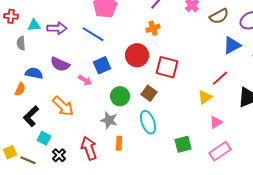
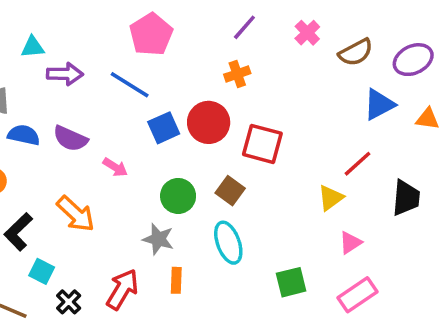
cyan triangle: (34, 25) -> (33, 47), moved
blue square: (102, 65) -> (164, 128), moved
blue semicircle: (34, 73) -> (24, 135), moved
red arrow: (89, 148) -> (122, 289), turned 50

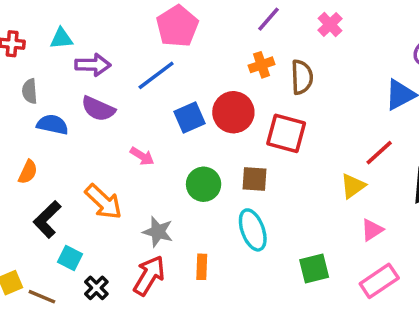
brown semicircle: (356, 52) -> (302, 77), moved, turned -64
blue line: (130, 85) -> (156, 75), turned -69
purple semicircle: (70, 139) -> (98, 109), moved
brown square: (230, 191) -> (254, 179), turned -32
gray star: (158, 239) -> (158, 232), moved

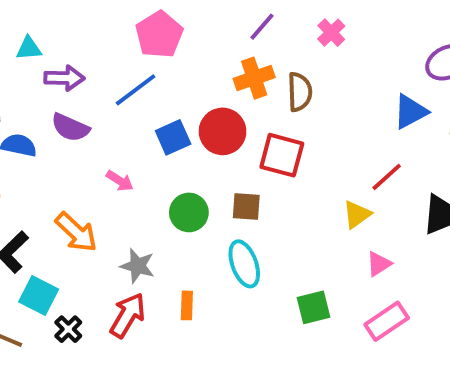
orange cross: (261, 65) -> (254, 78), size x1.4
cyan square: (70, 258) -> (39, 296), size x1.4

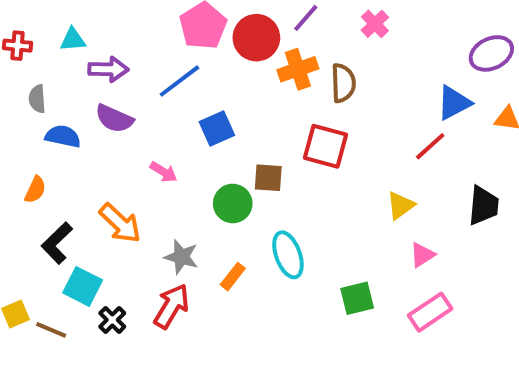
red circle: (223, 131) -> (256, 38), moved
red line: (387, 177) -> (430, 146), moved
brown square: (246, 207) -> (268, 178), moved
orange rectangle: (187, 305) -> (233, 277), moved, turned 36

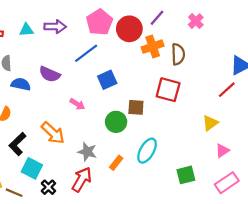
purple arrow: (108, 69) -> (55, 27), moved
cyan ellipse: (288, 255) -> (147, 151), turned 50

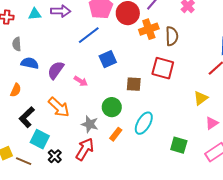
purple semicircle: (50, 74) -> (56, 70), moved, turned 102
green circle: (116, 122) -> (112, 107), moved
green square: (186, 175) -> (179, 145), turned 30

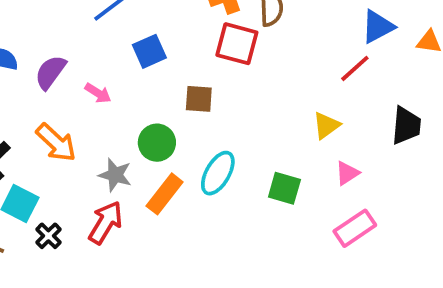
red square: (163, 68) -> (237, 44), moved
orange rectangle: (116, 134) -> (165, 194), size x1.5
green square: (179, 145) -> (284, 188), moved

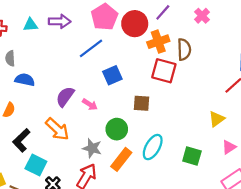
purple semicircle: (50, 72) -> (65, 97), moved
pink arrow: (98, 93) -> (90, 104), moved

